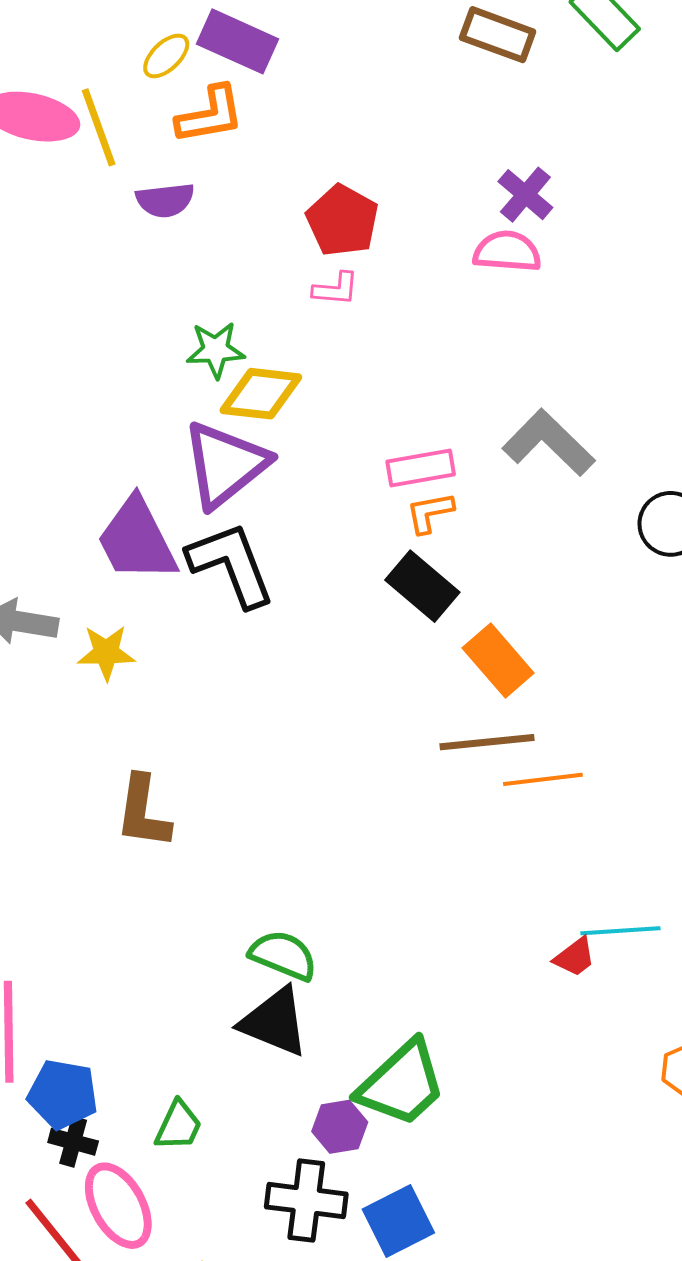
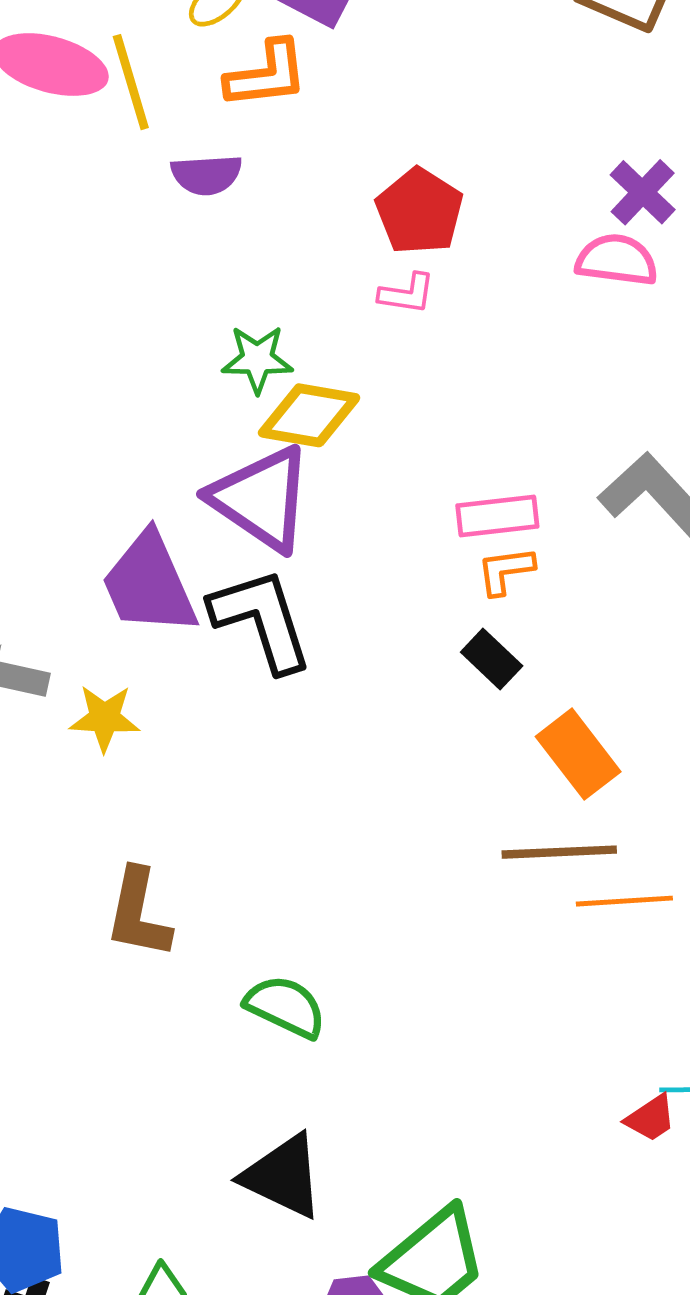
purple triangle: (225, 465) -> (261, 499), turned -50
black rectangle: (422, 586) -> (492, 659), size x0.7
green semicircle: (283, 955) -> (286, 1007), moved

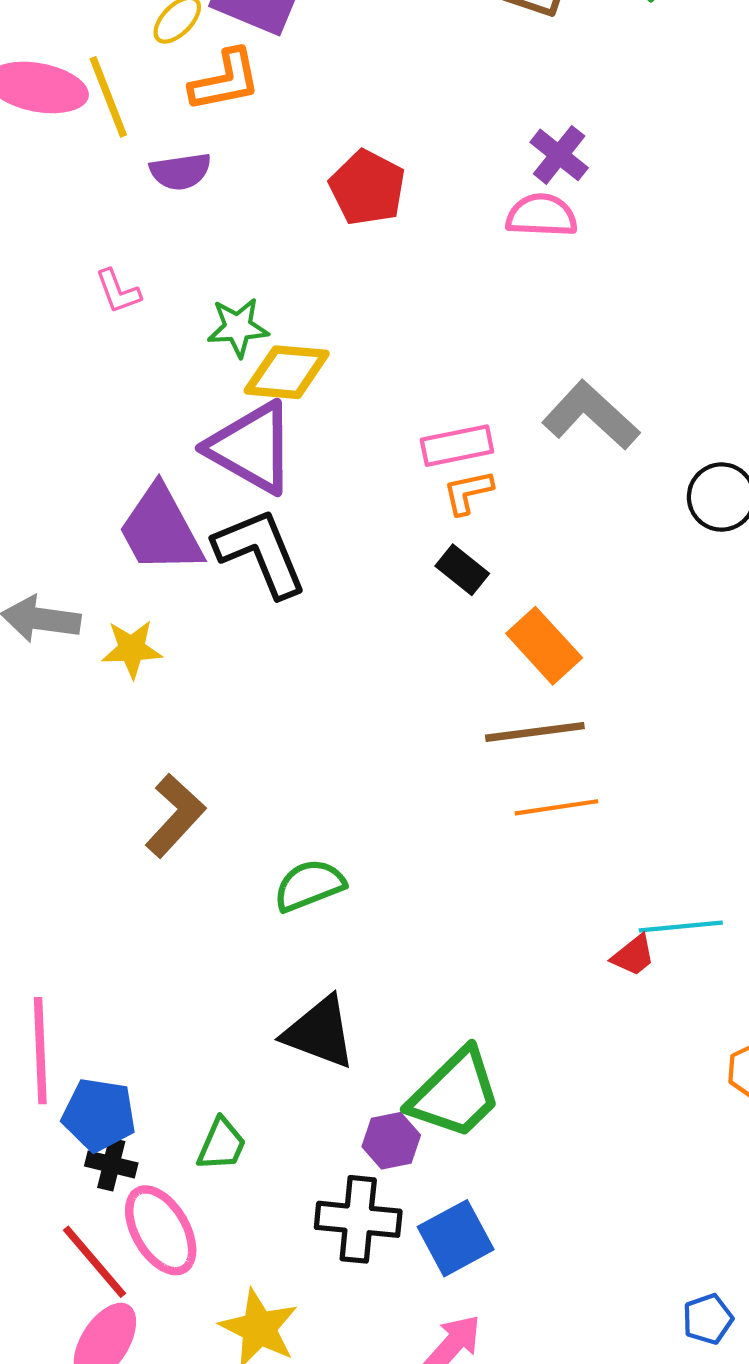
pink L-shape: (407, 294) -> (118, 291), moved, turned 66
orange line: (624, 901) -> (557, 807), moved
brown L-shape: (138, 913) -> (175, 816), turned -144
green semicircle: (286, 1007) -> (309, 885), turned -42

